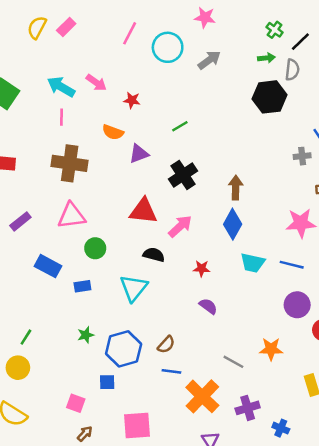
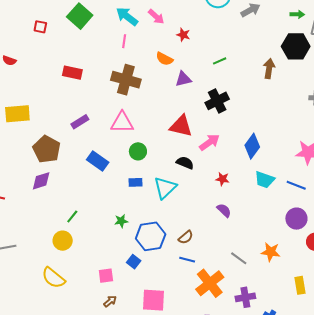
brown arrow: (236, 188) -> (269, 69), moved
blue rectangle: (82, 286) -> (136, 182), moved
blue square: (107, 382) -> (134, 262), turned 32
pink square: (76, 403) -> (106, 276), turned -35

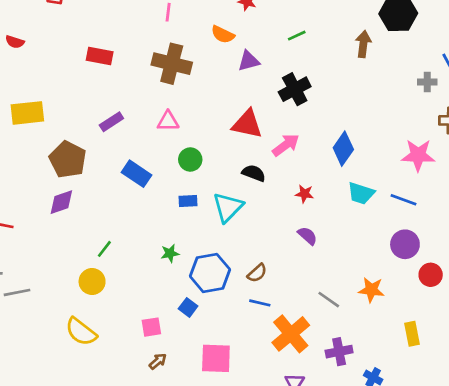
pink triangle: (122, 122) -> (168, 121), size x0.7

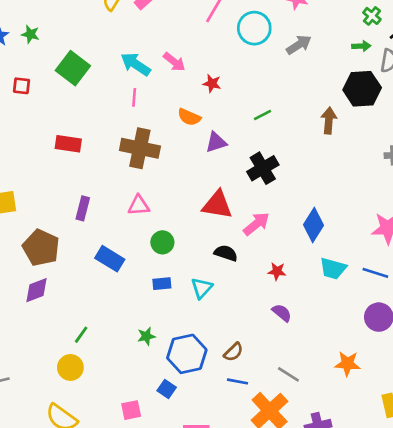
purple rectangle: (111, 122) -> (83, 208), turned -40
cyan triangle: (228, 207) -> (202, 288), size x0.7
gray line: (329, 300) -> (288, 374), moved

